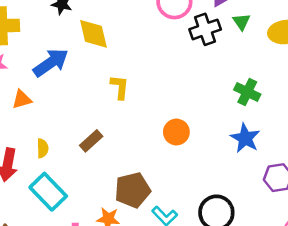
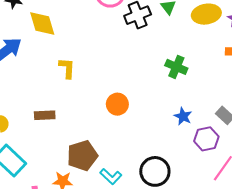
blue star: (245, 138) -> (183, 116), moved, size x0.7
brown rectangle: (91, 141) -> (45, 115), turned 42

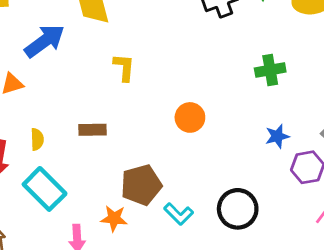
green cross: (176, 67) -> (270, 70), turned -35
blue star: (183, 116) -> (277, 136), turned 30

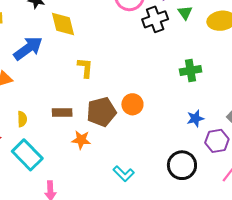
brown pentagon: (141, 185) -> (101, 112), moved
black circle: (238, 209) -> (182, 165), moved
orange star: (114, 218) -> (81, 140), moved

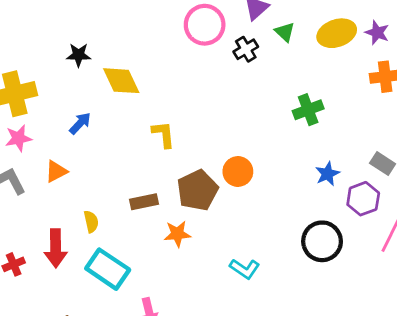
black cross: (155, 19) -> (246, 49), size x0.7
blue arrow: (28, 48) -> (80, 123), size x0.6

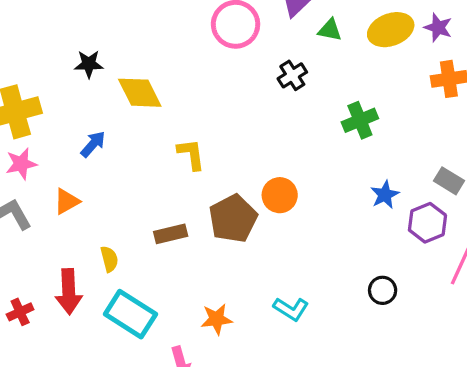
green triangle: (285, 32) -> (330, 30), turned -30
black cross: (246, 49) -> (292, 75), moved
orange star: (177, 234) -> (216, 319), moved
black circle: (322, 241) -> (383, 290), moved, size x0.6

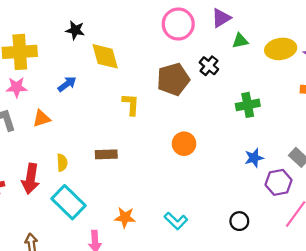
green triangle: (330, 30) -> (240, 41), turned -35
black cross: (292, 75) -> (209, 66), turned -30
brown pentagon: (233, 219) -> (173, 79), moved

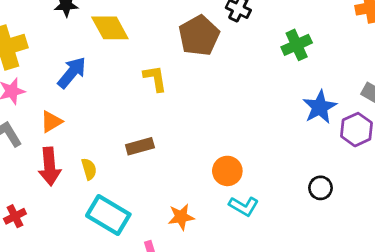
blue arrow: (67, 84) -> (72, 73), size x1.4
orange circle: (184, 144) -> (227, 171), moved
blue star: (254, 158) -> (320, 107), size x1.4
red arrow: (31, 179) -> (49, 167), moved

